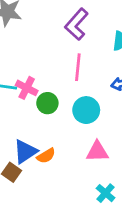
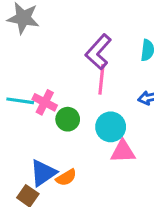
purple L-shape: (76, 24) -> (98, 52), moved
pink triangle: (97, 152) -> (123, 151), moved

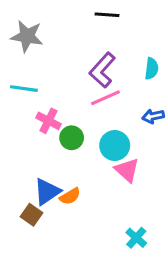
pink line: (101, 79) -> (105, 98), turned 60
cyan line: (20, 101) -> (24, 89), moved
pink triangle: (123, 151) -> (127, 170), turned 44

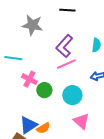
gray star: (27, 36) -> (32, 25), moved
pink triangle: (127, 170) -> (81, 121), moved

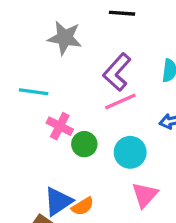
pink triangle: (81, 121) -> (145, 195), turned 30

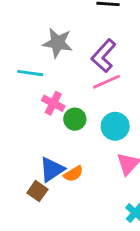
gray star: (65, 38) -> (58, 43), moved

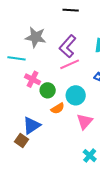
orange semicircle: (73, 174) -> (58, 108), moved

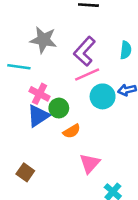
cyan circle: (76, 95) -> (103, 96), moved
pink triangle: (85, 121) -> (90, 163), moved
blue triangle: (32, 125) -> (38, 116), moved

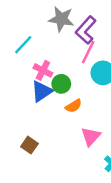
gray star: (43, 40) -> (61, 19), moved
cyan line: (19, 67) -> (23, 45), turned -55
pink line: (87, 75) -> (88, 52), turned -40

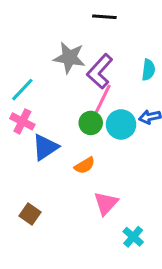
pink cross: (43, 70) -> (22, 121), moved
green circle: (61, 84) -> (91, 123), moved

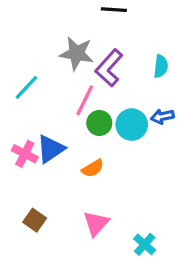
pink line: (103, 99) -> (85, 100), moved
pink cross: (22, 121) -> (25, 154), moved
pink triangle: (106, 203) -> (96, 223), moved

